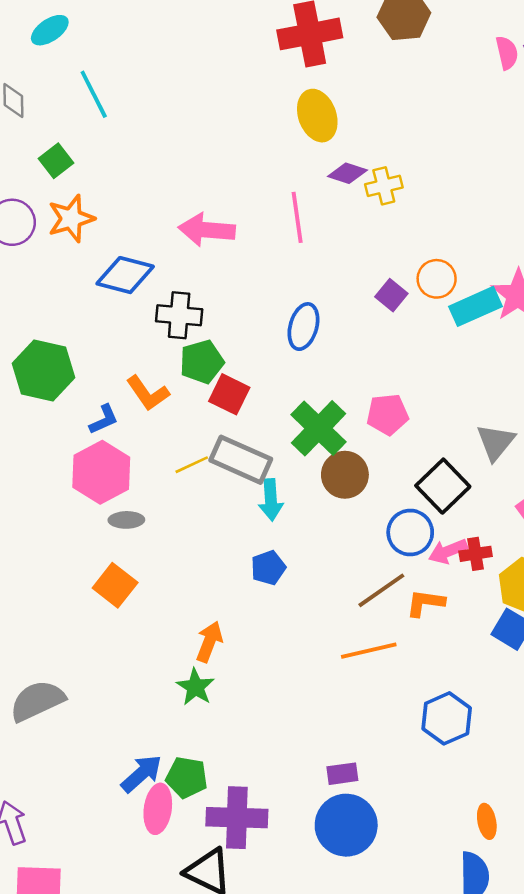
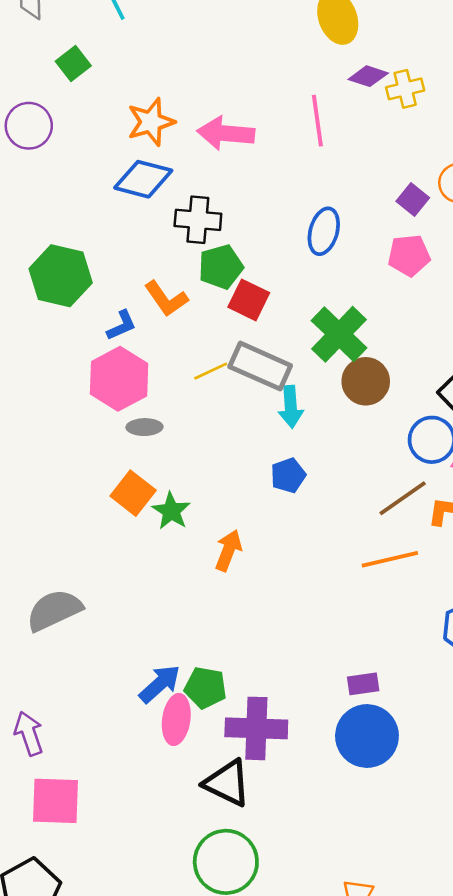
orange star: (71, 219) -> (151, 122), moved
pink pentagon: (388, 414) -> (409, 255), moved
green star: (195, 687) -> (171, 511), moved

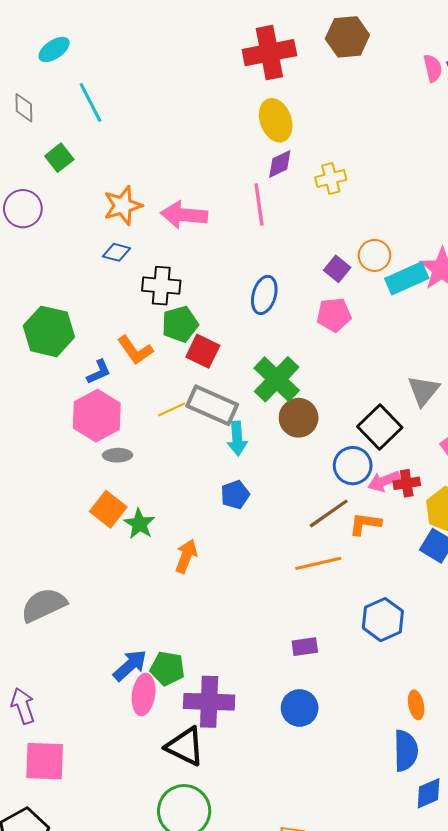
purple diamond: (368, 76) -> (280, 164), moved, turned -44
blue diamond: (143, 179) -> (116, 252), size x0.6
purple rectangle: (363, 684) -> (305, 647), moved
blue circle: (367, 736) -> (300, 708), size x0.7

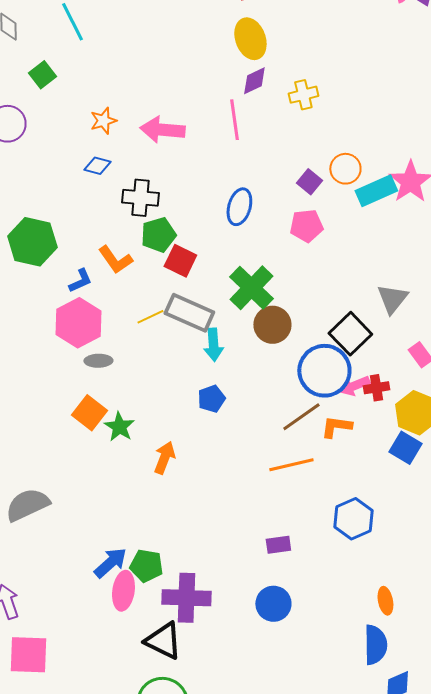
orange star: (123, 206) -> (103, 121), size x0.7
blue circle: (353, 466) -> (324, 371), size x1.4

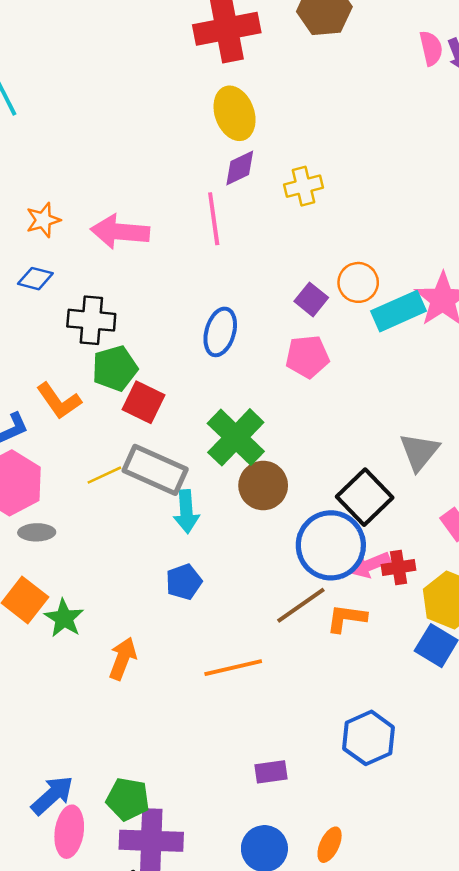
orange line: (291, 465) -> (233, 668), moved
green pentagon: (146, 566) -> (128, 799), moved
orange ellipse: (385, 601) -> (330, 845), moved, turned 36

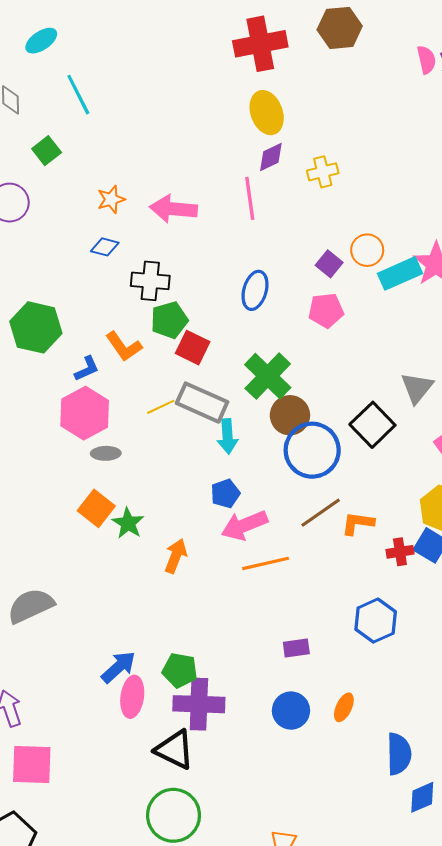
blue circle: (331, 545) -> (312, 450), moved
pink arrow: (370, 565) -> (244, 525), moved, size x1.4
red cross: (398, 567) -> (400, 552), moved

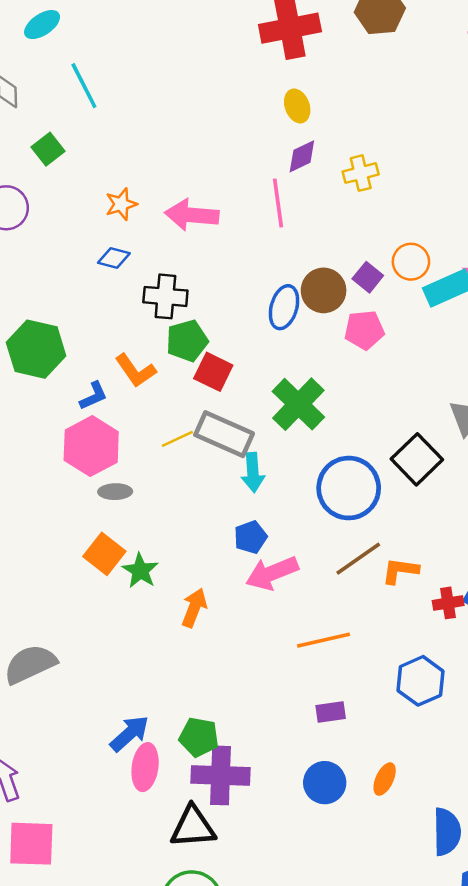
yellow ellipse: (267, 113) -> (297, 106), size x0.7
brown circle: (290, 415) -> (324, 290), moved
orange line: (266, 563) -> (324, 640), moved
black triangle: (175, 750) -> (193, 827), turned -30

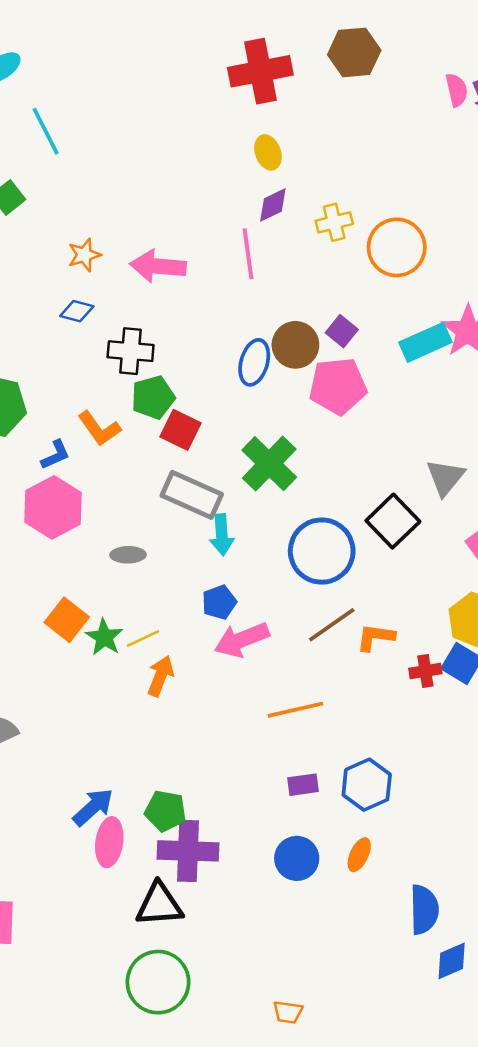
orange circle: (411, 262) -> (397, 247), moved, size x1.5
pink pentagon: (364, 330) -> (338, 386), size x1.4
yellow line: (177, 439) -> (143, 638), moved
gray ellipse: (115, 492) -> (128, 555), moved
blue hexagon: (421, 681) -> (367, 785), moved

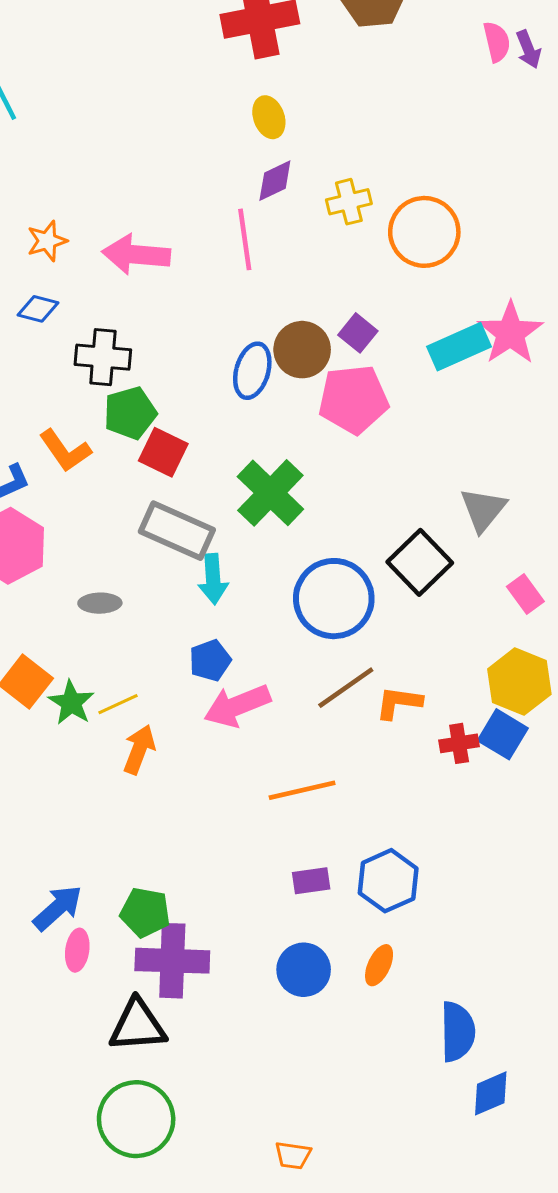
pink ellipse: (109, 842) -> (77, 950), size x0.7

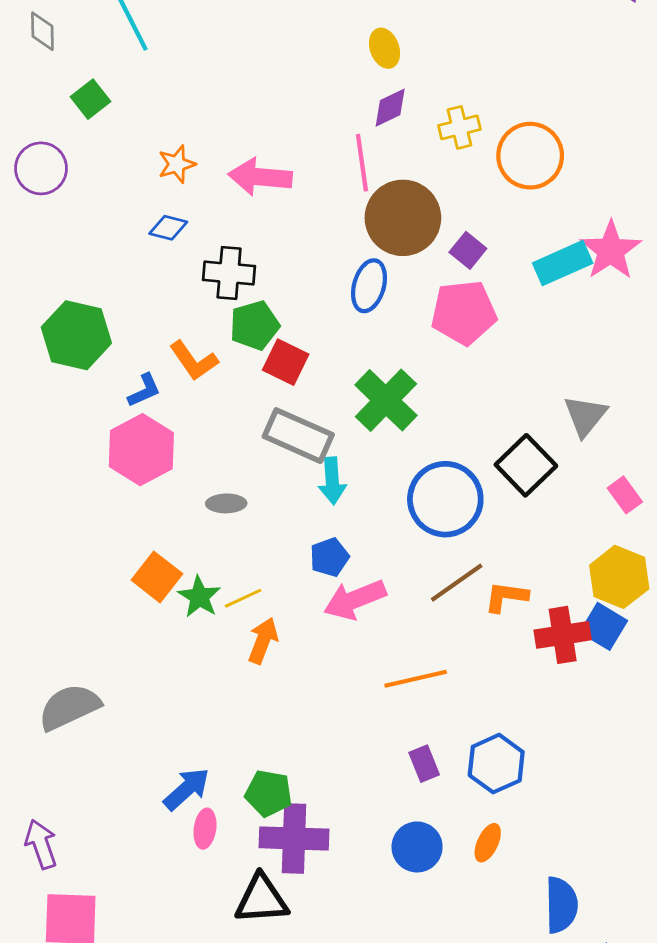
brown circle: (302, 350) -> (403, 218), moved, size x1.4
red cross: (459, 743) -> (563, 635), size x1.5
purple rectangle: (311, 881) -> (424, 764), turned 76

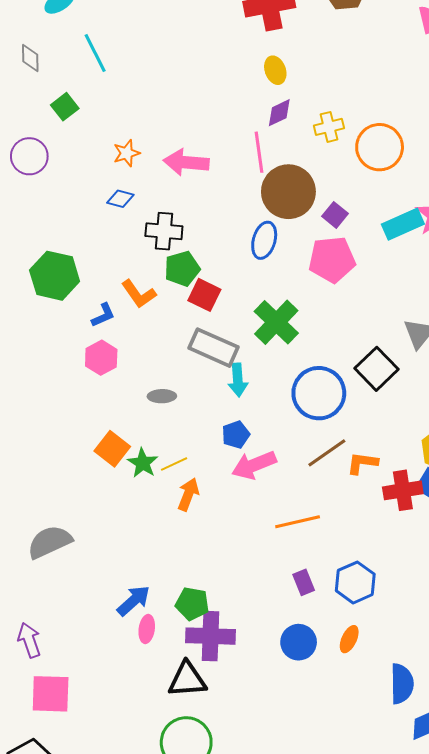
pink hexagon: (141, 450) -> (101, 358), size x0.7

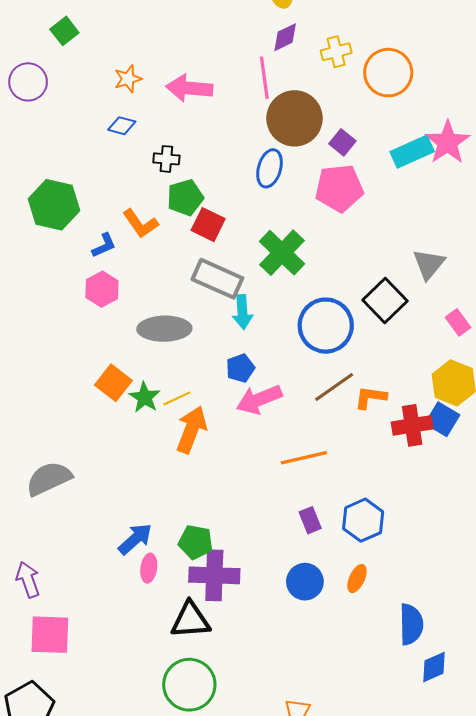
black cross: (164, 231) -> (166, 159), size x0.7
gray ellipse: (162, 396) -> (164, 329), size x1.8
orange arrow: (188, 494) -> (191, 430), size x1.4

